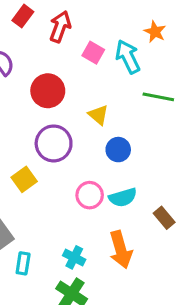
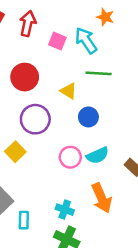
green line: (158, 97) -> (99, 73), moved

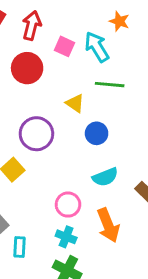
red circle: (25, 77) -> (27, 68), moved
pink circle: (70, 157) -> (68, 205), moved

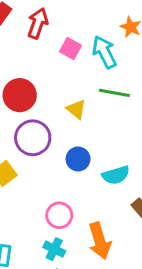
red circle: (27, 68) -> (20, 95), moved
blue circle: (97, 133) -> (78, 159), moved
cyan semicircle: (105, 177) -> (116, 175), moved

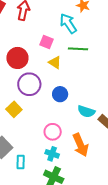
pink square: (70, 48) -> (46, 42), moved
cyan semicircle: (116, 175) -> (86, 111), moved, turned 42

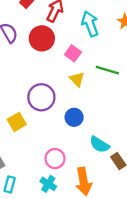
cyan arrow: (68, 23) -> (90, 24), moved
red circle: (17, 58) -> (42, 38), moved

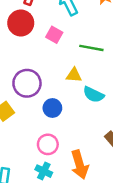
yellow triangle: (77, 79) -> (74, 75), moved, turned -35
blue circle: (74, 117) -> (52, 108), moved
cyan semicircle: (99, 145) -> (94, 95), moved

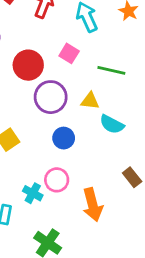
red circle: (21, 23) -> (28, 65), moved
purple circle: (27, 83) -> (51, 97), moved
cyan cross: (44, 171) -> (33, 193), moved

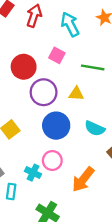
cyan semicircle: (112, 124) -> (95, 128), moved
blue circle: (64, 138) -> (56, 126), size x1.5
orange arrow: (93, 205) -> (83, 179), turned 56

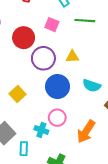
green line: (93, 67) -> (85, 21), moved

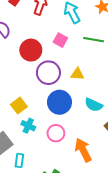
cyan cross: (41, 130) -> (28, 126), moved
orange arrow: (86, 132) -> (83, 150), turned 115

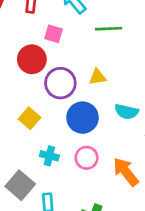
pink square: (60, 40) -> (53, 34), moved
yellow square: (19, 106) -> (29, 118), moved

